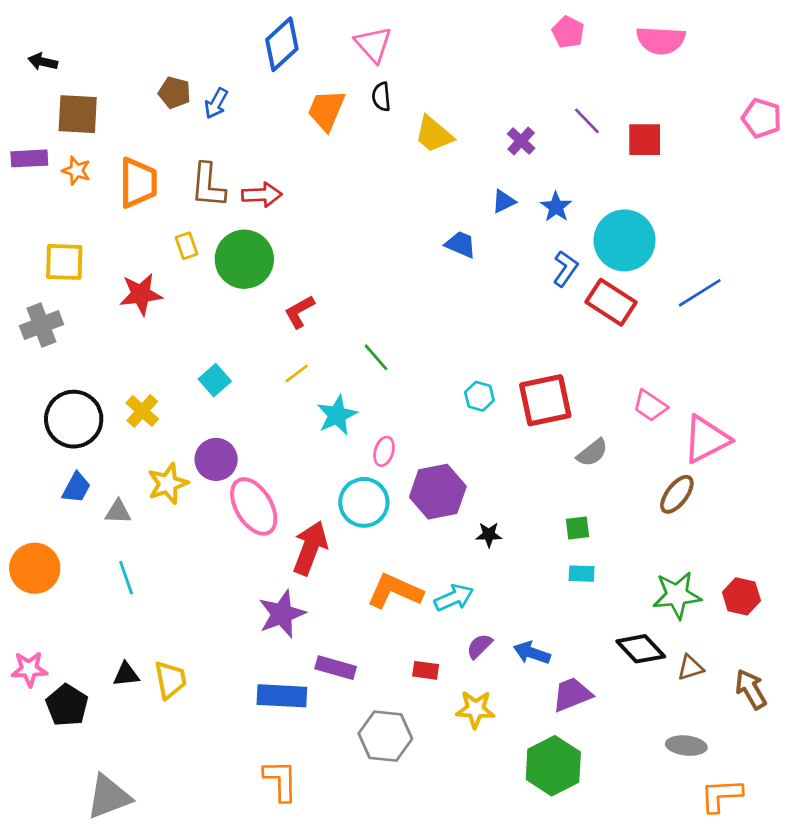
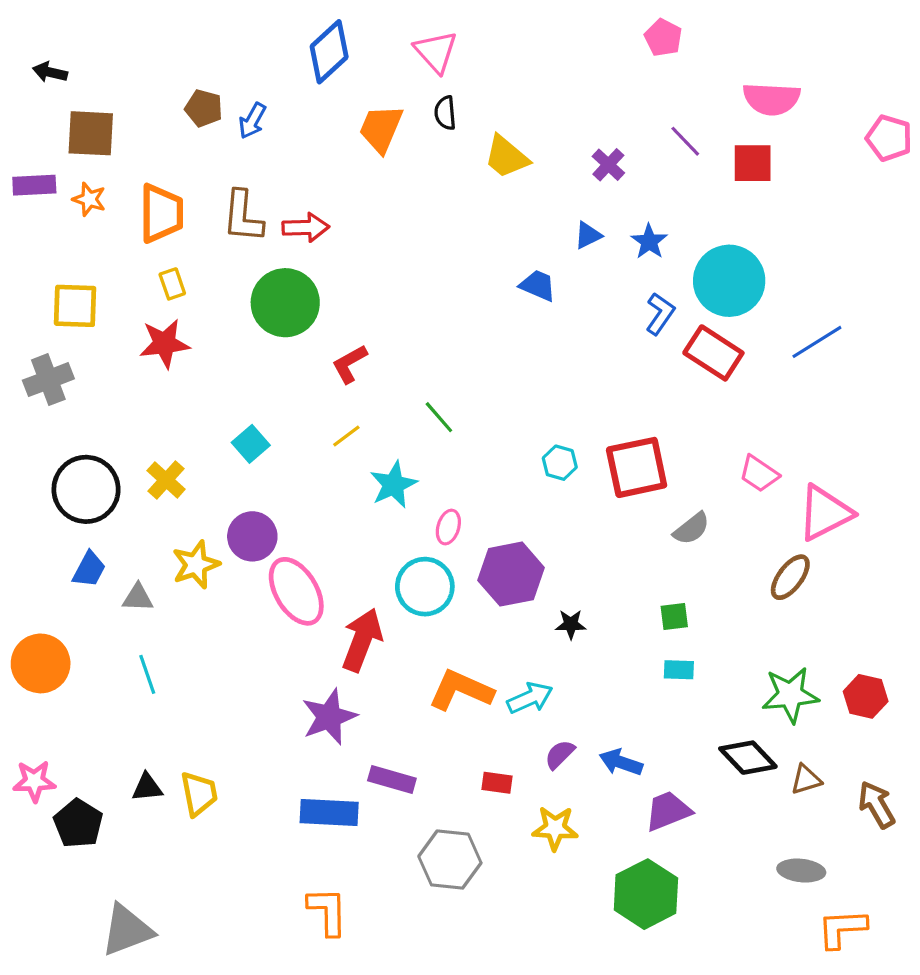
pink semicircle: (661, 40) -> (771, 99), moved
yellow rectangle: (187, 246) -> (172, 284), moved

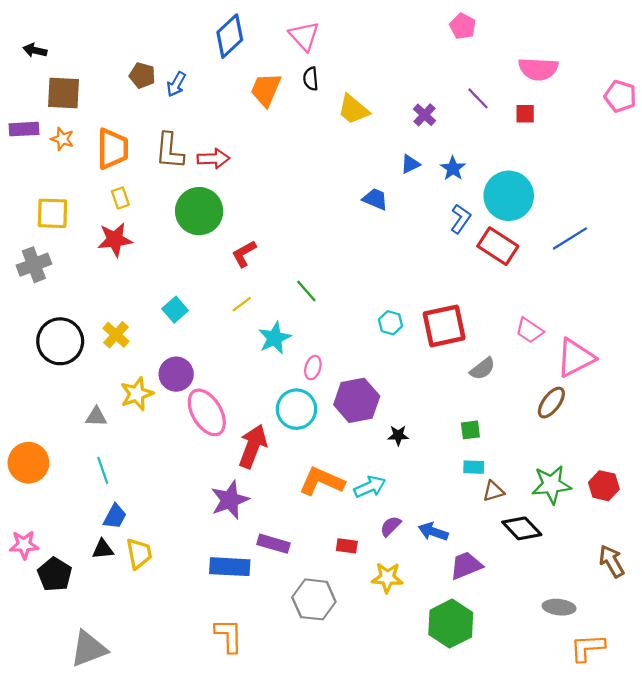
red square: (753, 163) -> (525, 114), size x0.7
blue trapezoid: (89, 569) -> (115, 516), moved
brown triangle: (806, 780) -> (493, 491), moved

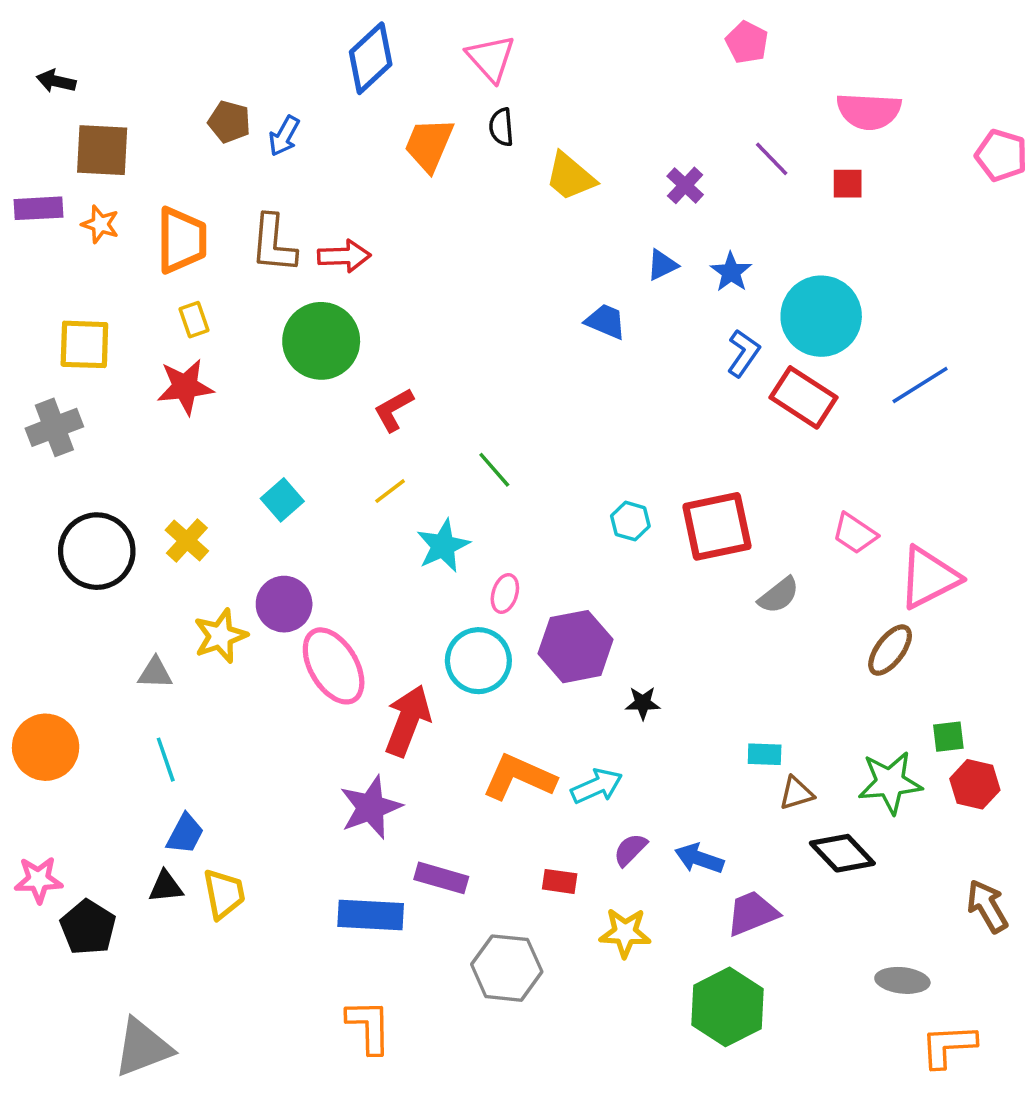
green square: (470, 430) -> (948, 737), moved

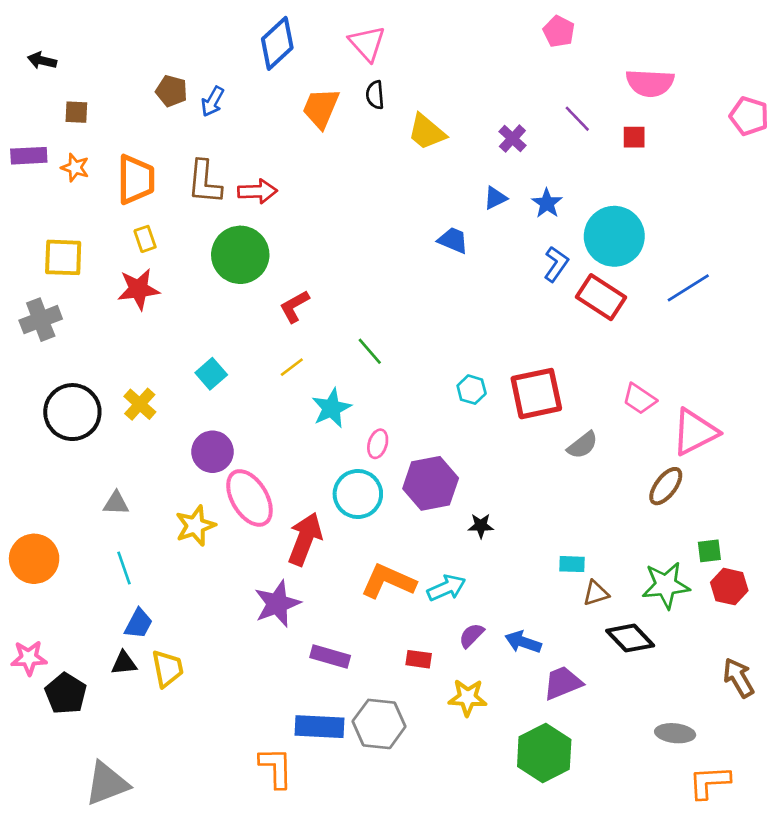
brown square: (102, 150) -> (76, 112), size x0.6
yellow star: (220, 636) -> (195, 526), moved
blue rectangle: (371, 915) -> (320, 727), moved

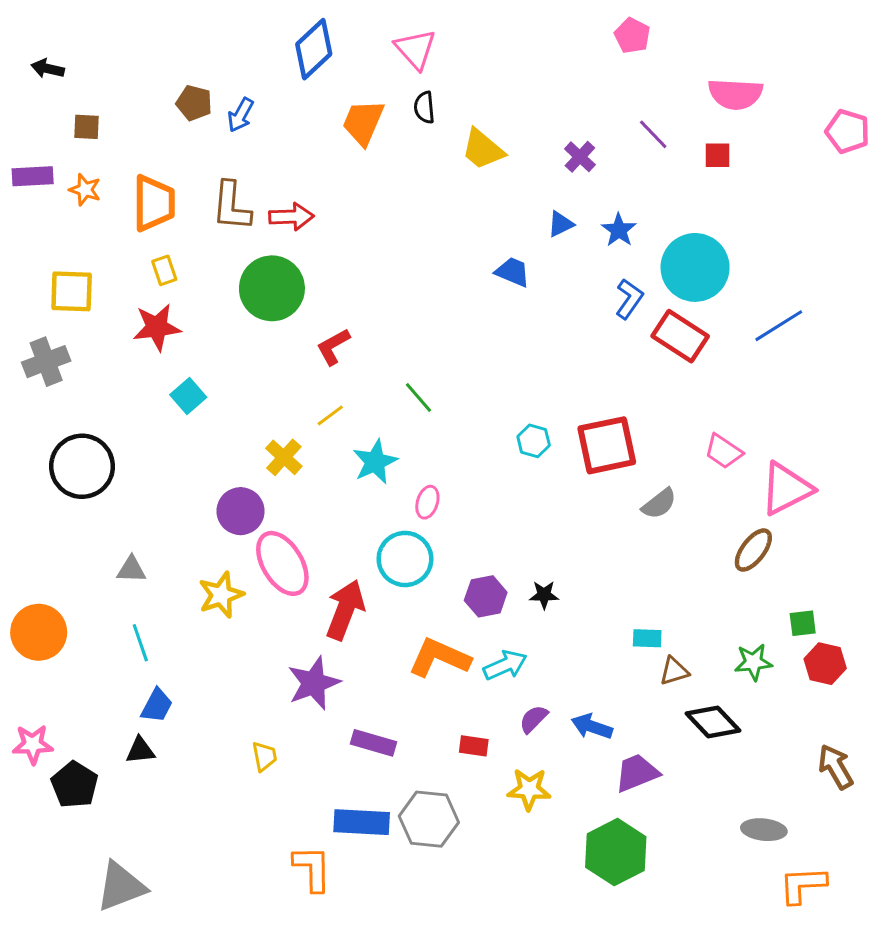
cyan square: (211, 374) -> (188, 396), moved
yellow cross: (140, 404) -> (284, 457), moved
purple hexagon: (431, 483) -> (486, 596), moved, size x0.7
green star: (666, 585) -> (753, 662), size x0.7
yellow trapezoid: (168, 668) -> (264, 756), moved, size x0.7

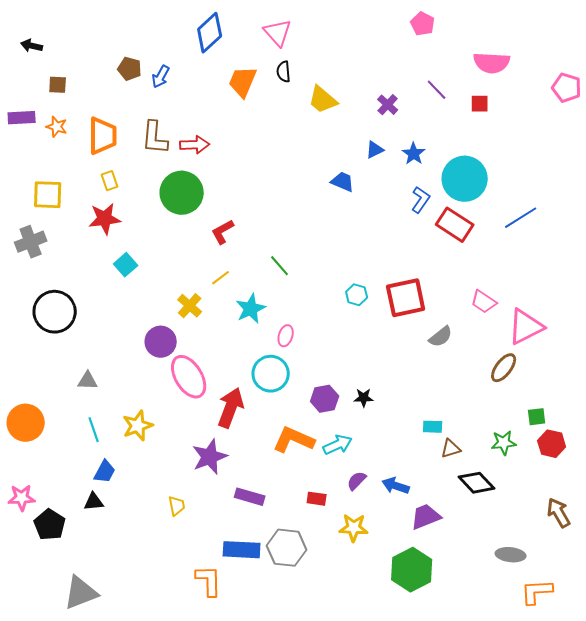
yellow star: (221, 595) -> (138, 426), moved

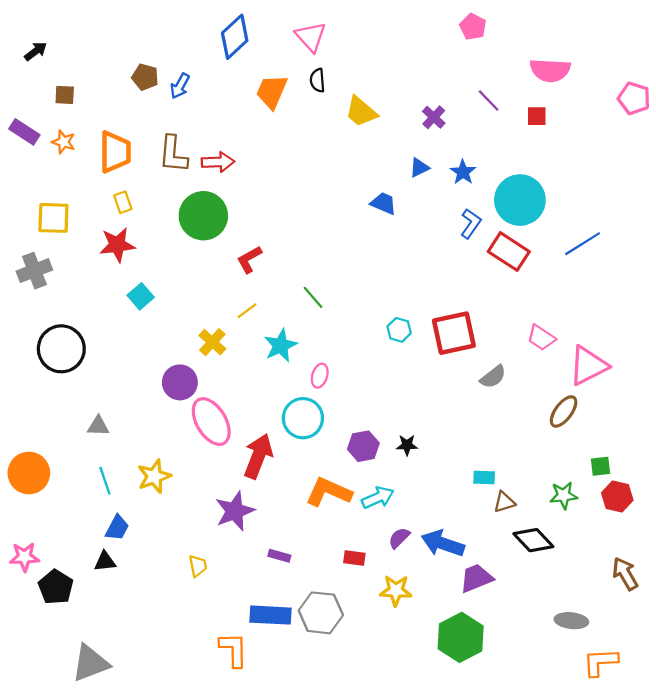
black arrow: (32, 46) -> (36, 51), turned 130
purple rectangle: (22, 118) -> (24, 132), turned 36
blue arrow: (396, 486) -> (443, 543), size x1.4
purple rectangle: (250, 497) -> (279, 556), size x0.7

